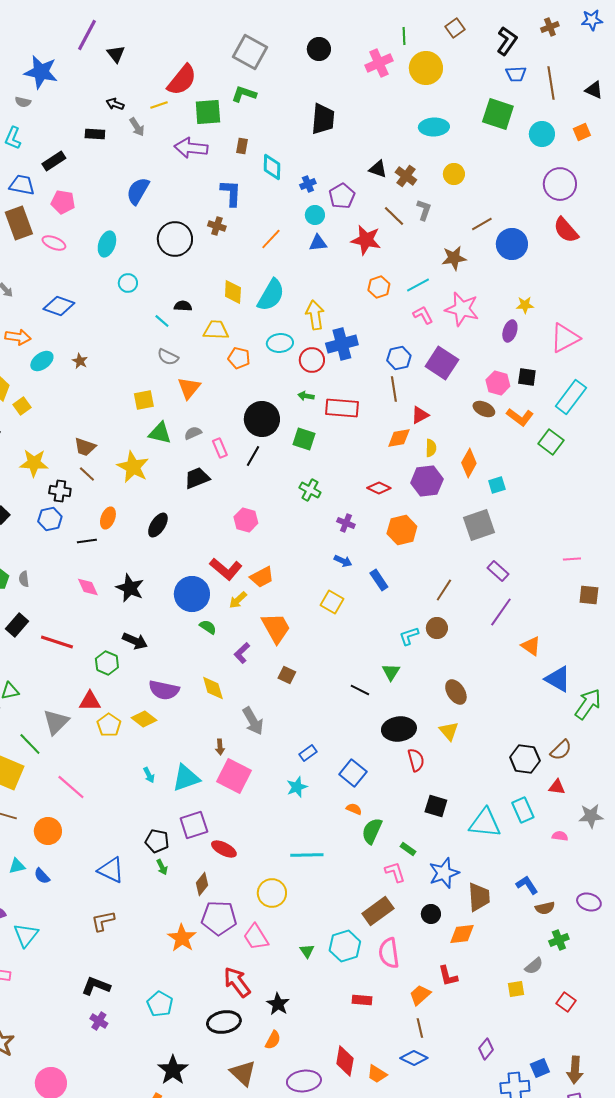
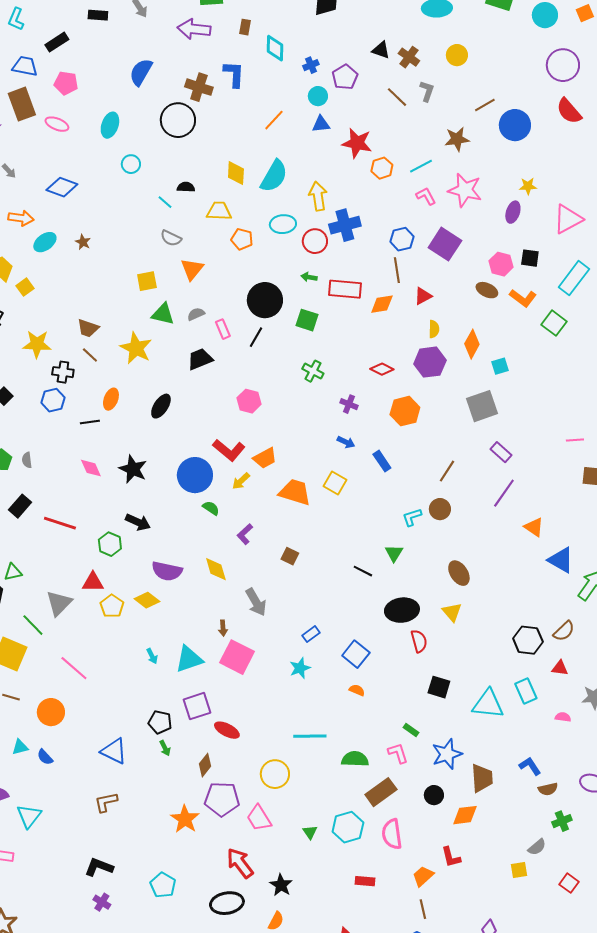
brown cross: (217, 226) -> (199, 87), moved, size x1.5
red star: (366, 240) -> (357, 143), moved
orange diamond: (399, 438) -> (382, 304), moved
orange trapezoid: (276, 628) -> (295, 492), moved, turned -44
green semicircle: (372, 831) -> (355, 759), moved, turned 68

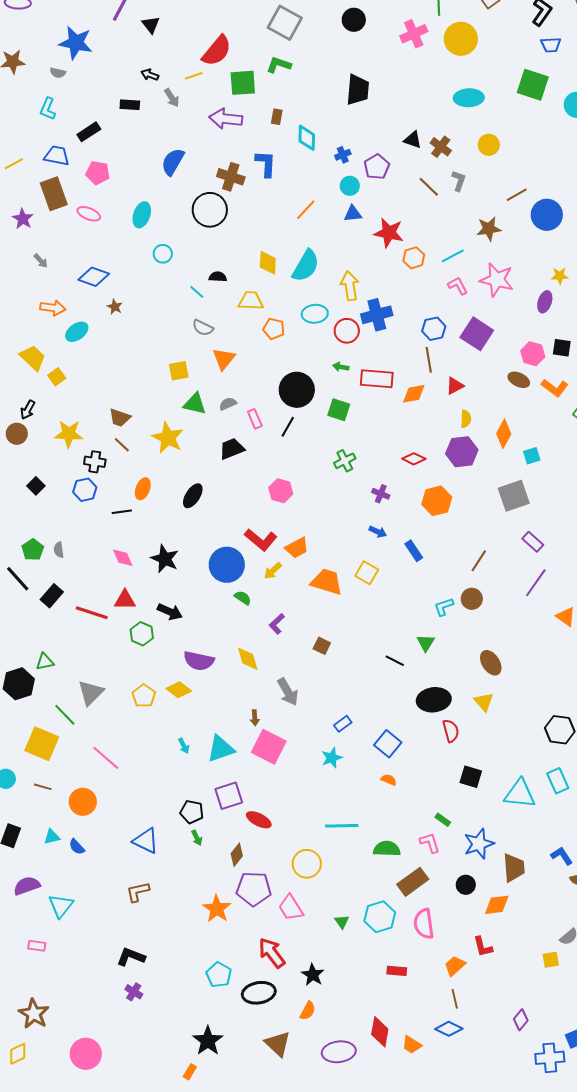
brown star: (83, 242) -> (115, 307), moved
green cross: (313, 371) -> (345, 461), turned 35
red triangle: (93, 582) -> (125, 600), moved
cyan pentagon: (163, 885) -> (219, 975), moved

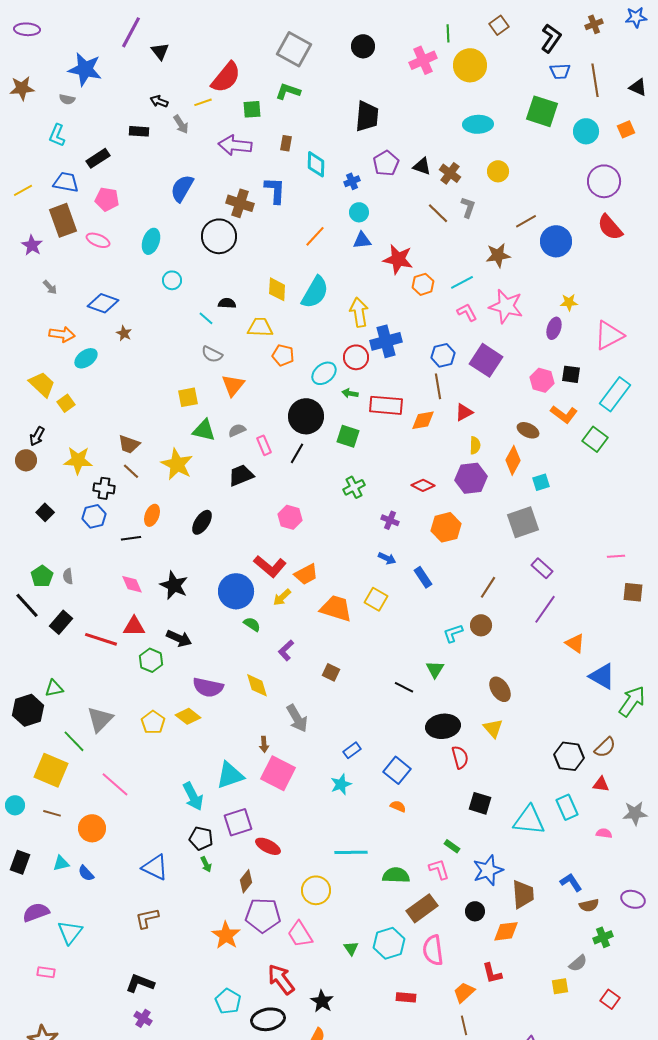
green square: (243, 83) -> (252, 109), size x0.7
purple pentagon: (377, 167) -> (386, 163), moved
cyan ellipse: (315, 314) -> (324, 373), moved, turned -35
brown ellipse: (519, 380) -> (528, 430), moved
cyan arrow: (184, 746) -> (193, 796), moved, size x1.8

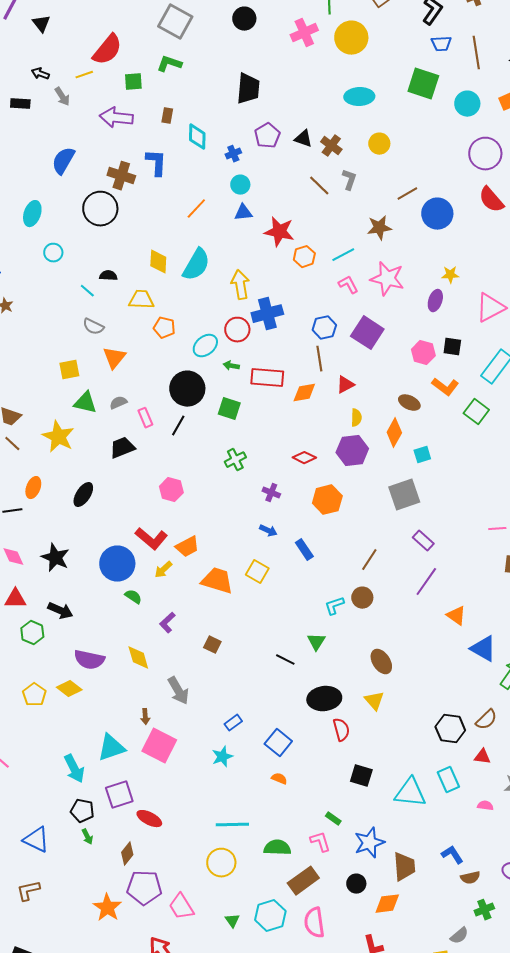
yellow circle: (316, 890) -> (221, 863), moved

